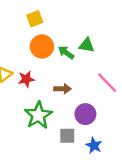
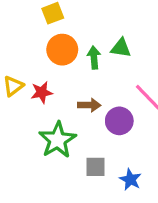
green arrow: (66, 53) -> (94, 58), turned 49
purple circle: (85, 114) -> (119, 121), moved

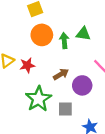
brown arrow: (89, 105) -> (61, 74), turned -32
gray square: (96, 167) -> (65, 109), moved

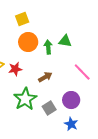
purple circle: (82, 85) -> (71, 100), moved
gray square: (65, 109) -> (49, 108), turned -32

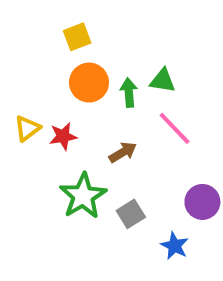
pink line: (82, 72) -> (175, 128), moved
purple circle: (71, 100) -> (202, 202), moved

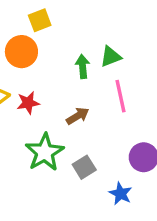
green triangle: (163, 81) -> (111, 57), turned -30
orange circle: (89, 83) -> (21, 52), moved
pink line: (175, 128) -> (121, 96), turned 32

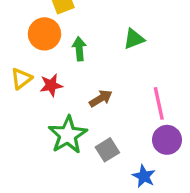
green arrow: (83, 66) -> (79, 49), moved
pink line: (121, 96) -> (159, 103), moved

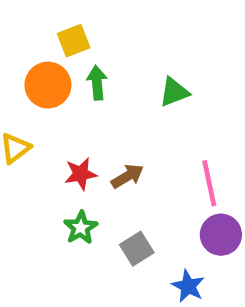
green arrow: (79, 49) -> (97, 83), moved
red star: (51, 85) -> (81, 174), moved
green star: (68, 135) -> (81, 228), size x0.6

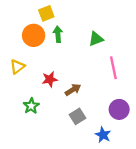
brown arrow: (127, 176) -> (73, 90), moved
pink line: (209, 183) -> (113, 68), moved
green star: (81, 228) -> (31, 106), moved

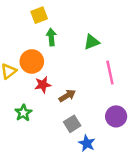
orange circle: (34, 35) -> (32, 61), moved
blue star: (103, 135) -> (87, 143), moved

